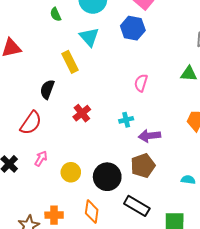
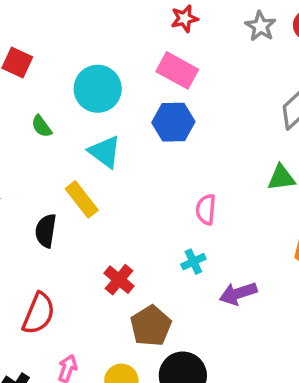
black semicircle: (47, 89) -> (46, 231), moved
cyan cross: (126, 120) -> (193, 262), moved
brown pentagon: (143, 166) -> (151, 326), moved

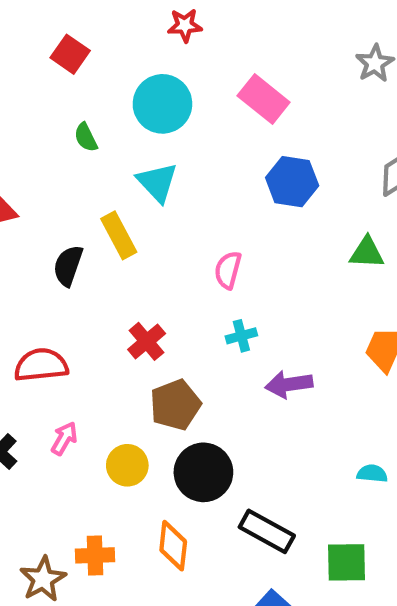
red star: (185, 19) -> (185, 25), moved
blue hexagon: (173, 122) -> (292, 182), moved
pink semicircle: (206, 209) -> (228, 270), moved
red semicircle: (39, 313) -> (41, 365), turned -129

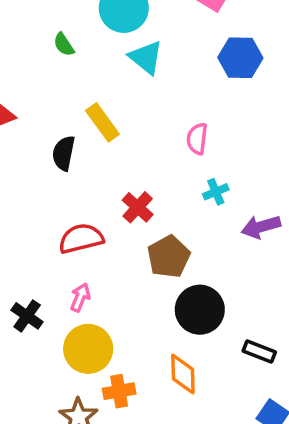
cyan triangle: (157, 182) -> (146, 57), moved
red semicircle: (41, 365) -> (81, 238), moved
yellow circle: (127, 465) -> (88, 349), moved, size x1.4
black rectangle: (267, 531) -> (259, 352), size x0.7

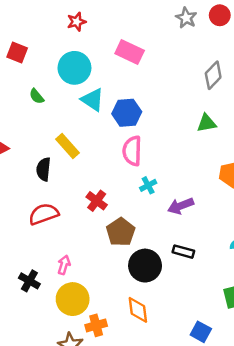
blue hexagon: (240, 58) -> (127, 113), moved
pink semicircle: (197, 139) -> (132, 151), size x1.4
red semicircle: (81, 238) -> (44, 214), moved
black rectangle: (259, 352) -> (183, 252), moved

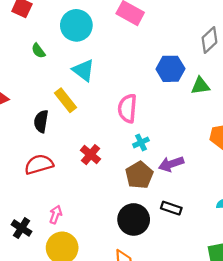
cyan triangle: (93, 100) -> (84, 70), moved
blue hexagon: (127, 113) -> (170, 69), moved
brown pentagon: (121, 232) -> (139, 175), moved

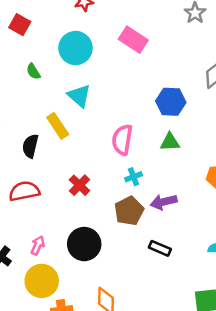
green triangle: (200, 86) -> (170, 142), moved
black circle: (134, 219) -> (84, 244), moved

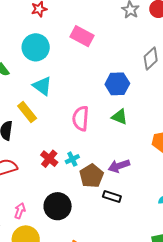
green triangle: (170, 142) -> (120, 117), turned 30
cyan cross: (134, 177) -> (72, 159), moved
black rectangle: (160, 248) -> (112, 197), moved

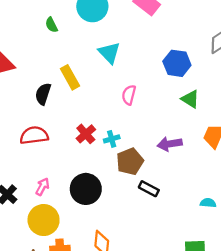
cyan triangle: (42, 86) -> (109, 53), moved
green triangle: (120, 117) -> (190, 99), moved
pink semicircle: (81, 118) -> (129, 95), size x0.7
purple arrow: (119, 166) -> (170, 144), moved

